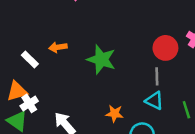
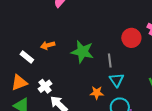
gray line: (157, 76) -> (110, 60), moved
cyan triangle: (154, 101) -> (117, 80), moved, turned 35
white cross: (29, 103) -> (45, 86), moved

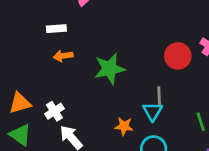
green star: (82, 52) -> (109, 69), turned -30
white rectangle: (27, 57) -> (56, 29), moved, turned -48
gray line: (110, 60) -> (159, 96), moved

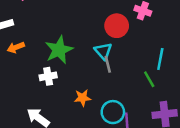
white cross: (54, 111) -> (48, 76), moved, turned 35
cyan triangle: (153, 111) -> (103, 51), moved

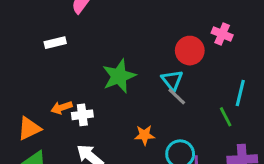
orange arrow: (16, 47) -> (62, 108), moved
gray line: (108, 64) -> (177, 96), turned -35
white cross: (48, 76) -> (82, 115), moved

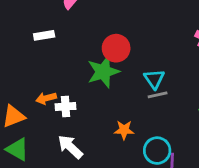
red circle: (190, 51) -> (116, 48), moved
gray line: (177, 96) -> (158, 95), turned -60

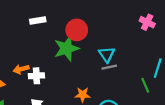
white rectangle: (44, 35) -> (38, 21), moved

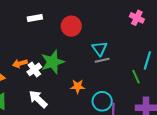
green star: (66, 48) -> (53, 62), moved
white cross: (36, 76) -> (34, 69), turned -32

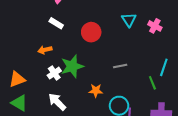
white rectangle: (35, 18) -> (56, 23), turned 40
cyan triangle: (100, 49) -> (129, 20), moved
orange arrow: (20, 63) -> (45, 50), moved

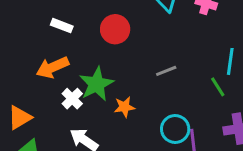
orange arrow: (45, 50) -> (52, 67), size x1.5
orange star: (96, 91) -> (124, 107), moved

